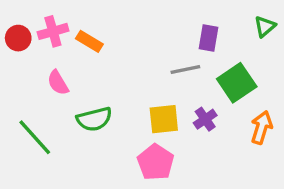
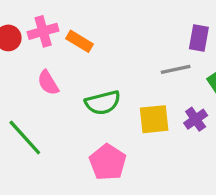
green semicircle: (94, 119) -> (103, 103), moved
pink pentagon: (156, 162) -> (108, 162), moved

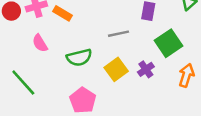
gray line: (176, 69) -> (118, 34), moved
yellow square: (154, 119) -> (116, 69), turned -30

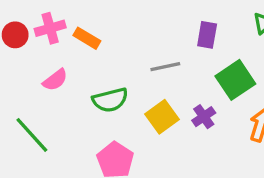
pink semicircle: (40, 43) -> (55, 80), turned -96

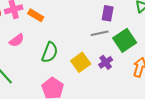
gray line: (165, 67) -> (100, 33), moved
green semicircle: (110, 100) -> (50, 52), turned -55

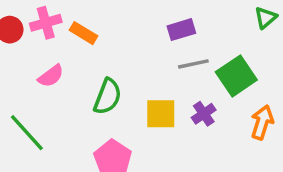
purple rectangle: (108, 13) -> (181, 30), moved, turned 63
yellow square: (81, 62) -> (161, 114), turned 36

